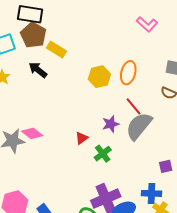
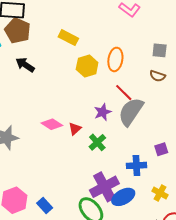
yellow rectangle: (57, 50) -> (68, 38), moved
pink diamond: (32, 133) -> (52, 124), moved
blue cross: (152, 193) -> (136, 165), moved

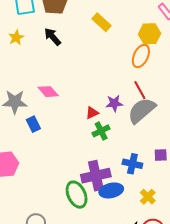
yellow hexagon: (87, 66) -> (149, 34), moved
pink diamond: (52, 124) -> (48, 92), moved
red triangle: (75, 129) -> (92, 113), moved
blue rectangle: (45, 205) -> (33, 124), moved

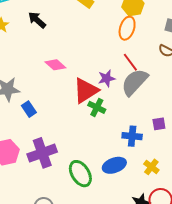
pink diamond: (48, 92) -> (55, 65), moved
red triangle: (92, 113) -> (86, 91), size x2.0
green cross: (101, 131) -> (97, 107), turned -30
purple cross: (96, 176) -> (42, 153), moved

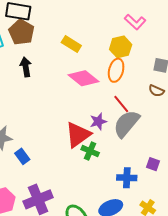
black arrow: (37, 20) -> (26, 67), turned 42
pink diamond: (55, 65) -> (84, 78), moved, size x1.4
purple square: (159, 124) -> (153, 164), turned 32

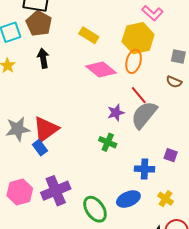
yellow hexagon: (121, 47) -> (138, 38), size x1.4
red triangle: (78, 135) -> (46, 129), moved

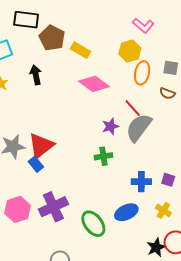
brown pentagon: (39, 23) -> (52, 38), moved
yellow hexagon: (138, 38) -> (130, 51), size x0.7
orange ellipse: (134, 61) -> (142, 73), moved
green cross: (108, 142) -> (103, 156), turned -30
purple square: (171, 155) -> (168, 180), moved

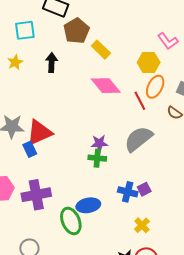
red line: (133, 108) -> (140, 101), moved
purple star: (110, 126) -> (99, 143), moved
purple square: (168, 180) -> (144, 189), moved, turned 32
blue ellipse: (126, 212) -> (88, 205), moved

